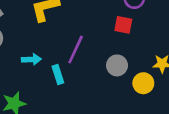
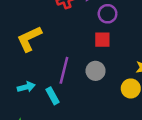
gray circle: (117, 65) -> (96, 71), moved

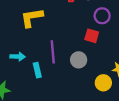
purple line: (64, 70) -> (53, 52), turned -35

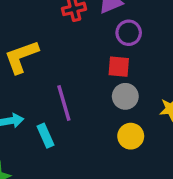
gray circle: (79, 60) -> (125, 96), moved
yellow circle: (103, 83) -> (131, 136), moved

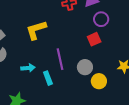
red square: (119, 67) -> (94, 39), turned -32
gray circle: (125, 96) -> (85, 67), moved

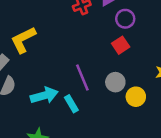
yellow L-shape: (36, 30) -> (23, 40), moved
cyan arrow: (28, 68) -> (44, 95), size x1.5

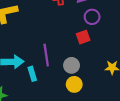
yellow circle: (136, 97) -> (74, 84), moved

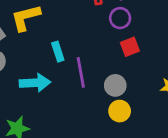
purple circle: (92, 17) -> (120, 18), moved
cyan rectangle: (32, 74) -> (58, 52), moved

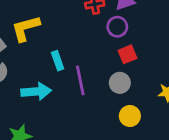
gray circle: (115, 85) -> (120, 83), moved
yellow circle: (120, 111) -> (130, 116), moved

